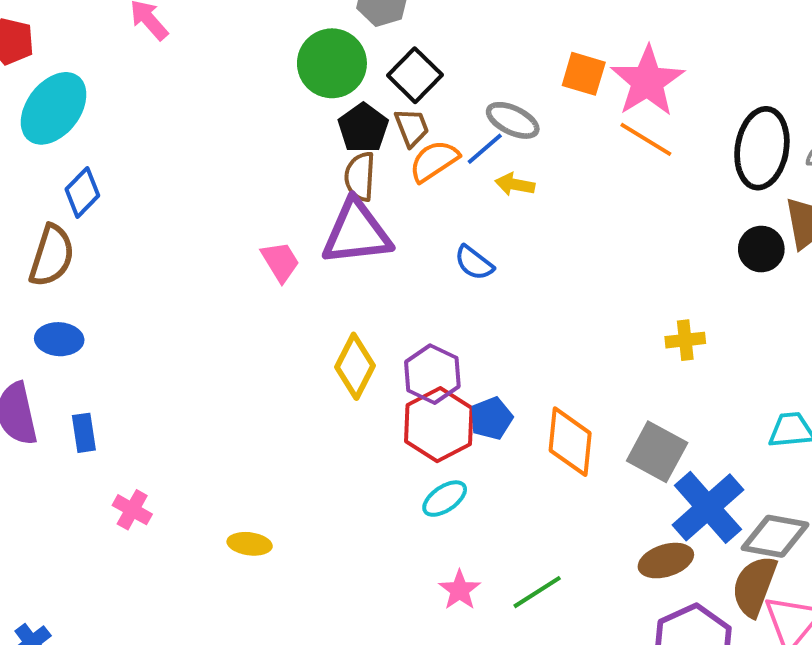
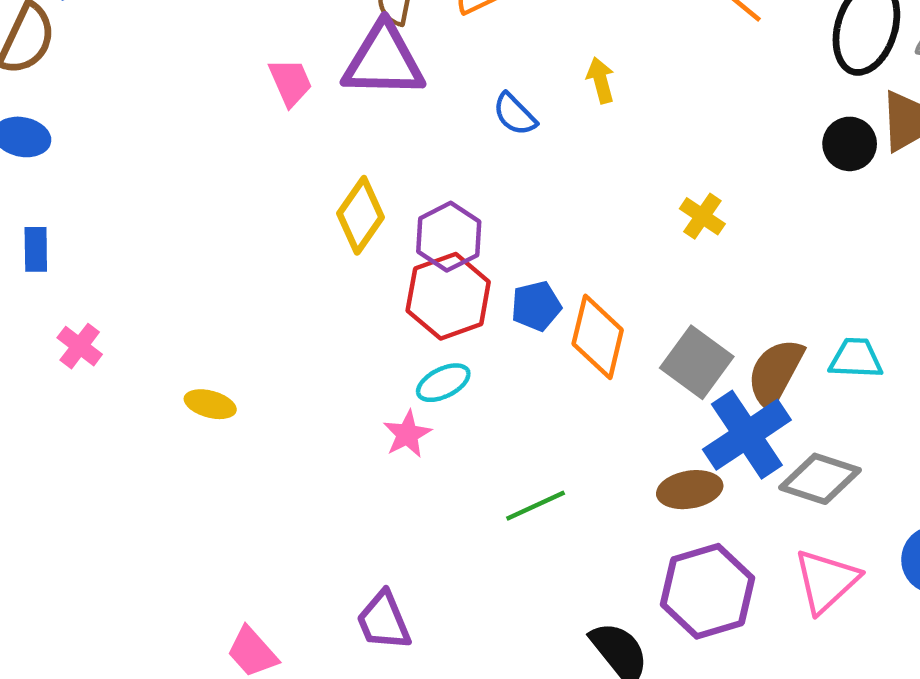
yellow arrow: (515, 184) -> (601, 80), moved, turned 57
yellow cross: (685, 340) -> (702, 216), moved, turned 33
blue pentagon: (491, 418) -> (536, 306), moved
brown semicircle: (754, 586) -> (775, 373), moved
pink star: (460, 590) -> (407, 434), moved

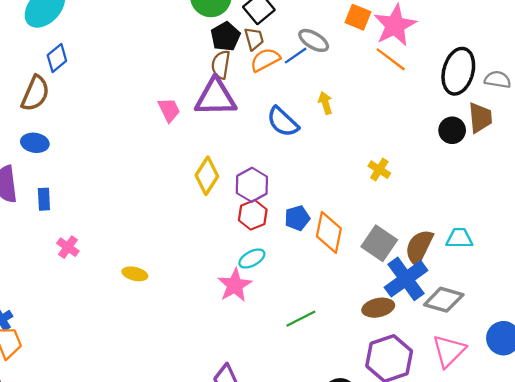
blue semicircle: (515, 114) -> (283, 122), size x1.4
red hexagon: (448, 296) -> (253, 215), size x0.7
pink star: (407, 434) -> (235, 285), size x1.4

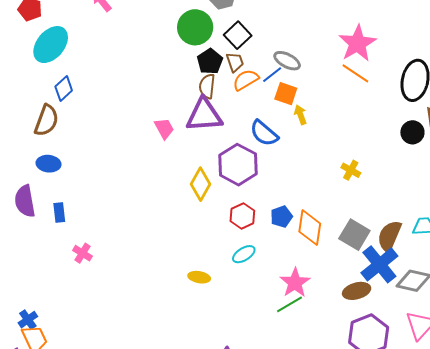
orange square: (358, 17) -> (286, 94), moved
purple hexagon: (252, 185) -> (238, 165), moved, size x1.4
yellow ellipse: (135, 274) -> (199, 277), moved
pink star: (235, 285) -> (295, 283), moved

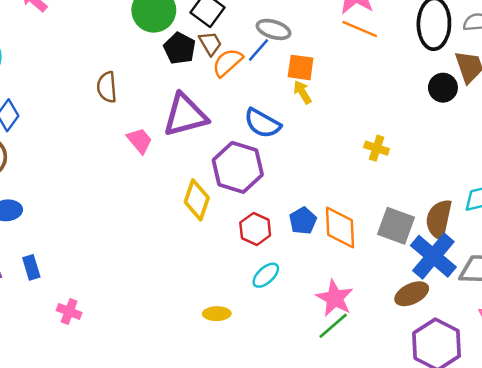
brown semicircle: (207, 86) -> (107, 87), moved
orange square: (286, 94) -> (301, 67), moved

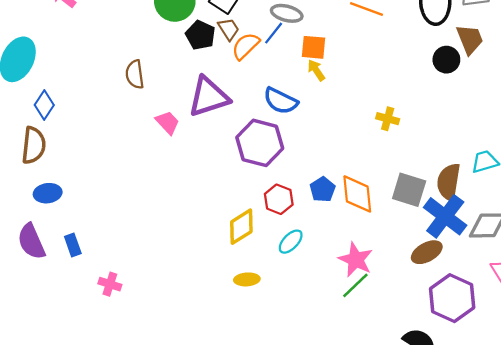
yellow diamond: (197, 200) -> (241, 227), moved, turned 42

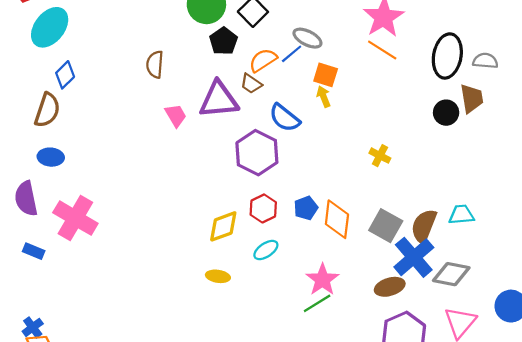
brown trapezoid: (229, 29) -> (251, 84), moved, turned 145
blue rectangle: (73, 245) -> (34, 251), moved, turned -60
pink cross: (110, 284) -> (75, 218), moved, size x2.0

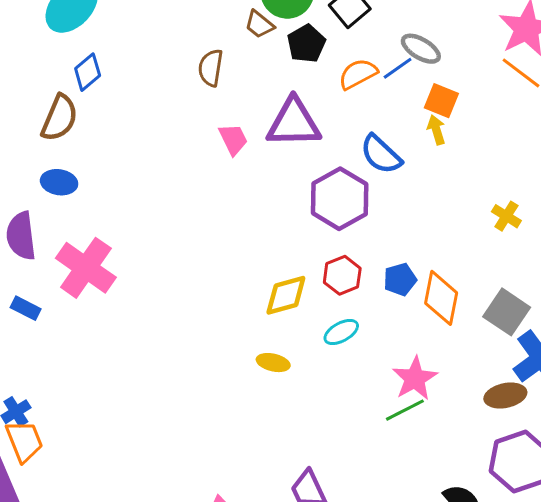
brown trapezoid: (251, 84) -> (259, 24), moved

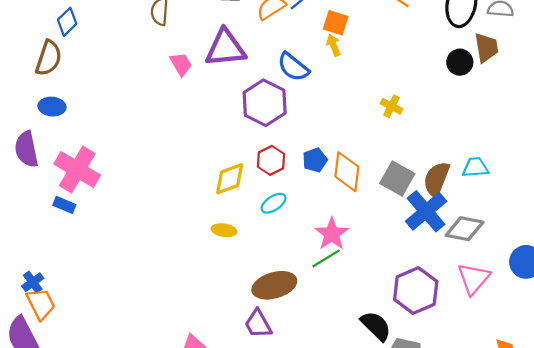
blue rectangle: (26, 308) -> (64, 205), moved
brown ellipse: (505, 396) -> (274, 285), moved, size x1.4

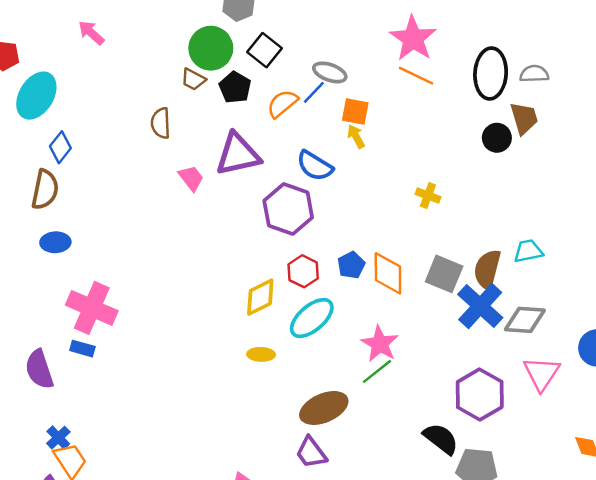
purple semicircle: (26, 149) -> (39, 369), moved
cyan ellipse: (274, 203) -> (312, 318), size x1.6

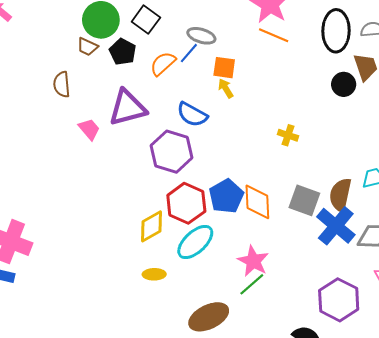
blue pentagon: (351, 265) -> (226, 196), size x1.5
red hexagon: (303, 271) -> (186, 203), size x1.5

